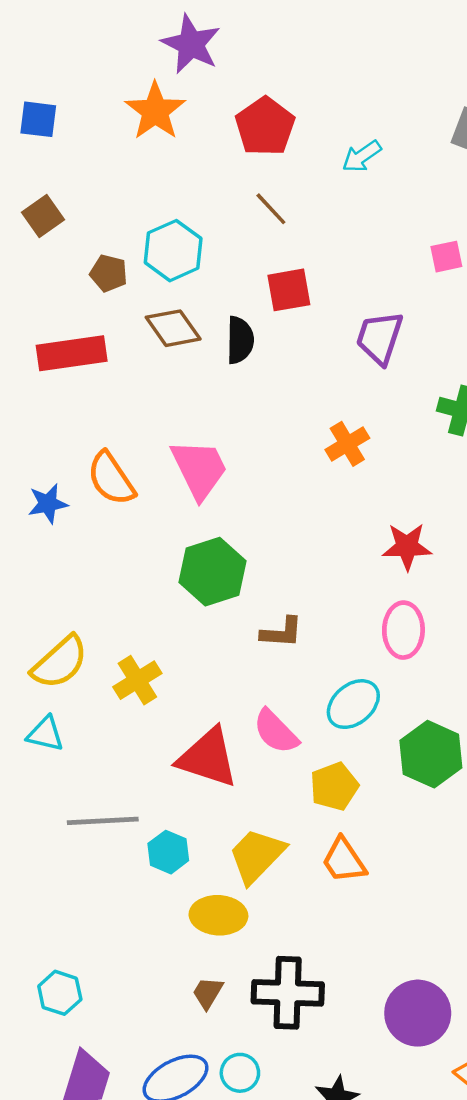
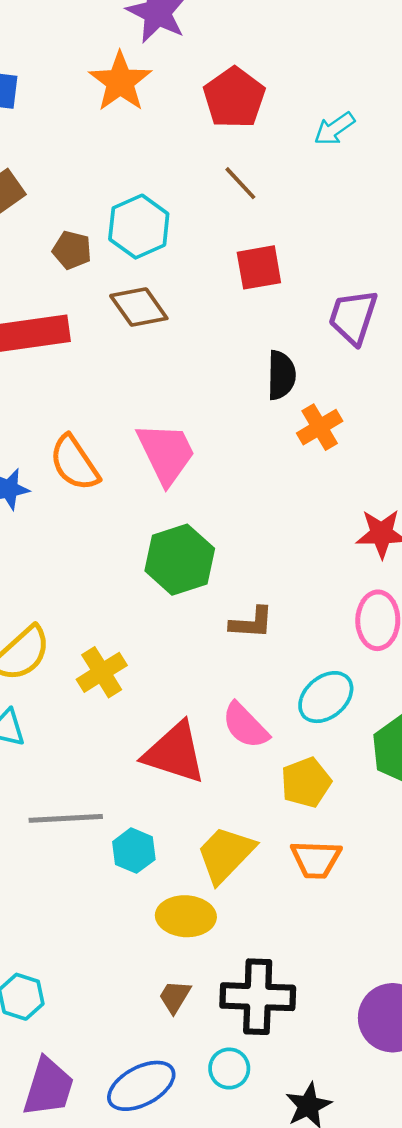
black semicircle: (240, 340) -> (281, 375), moved
orange trapezoid: (344, 860) -> (316, 859), turned -54
cyan circle: (240, 1073) -> (229, 1069), moved

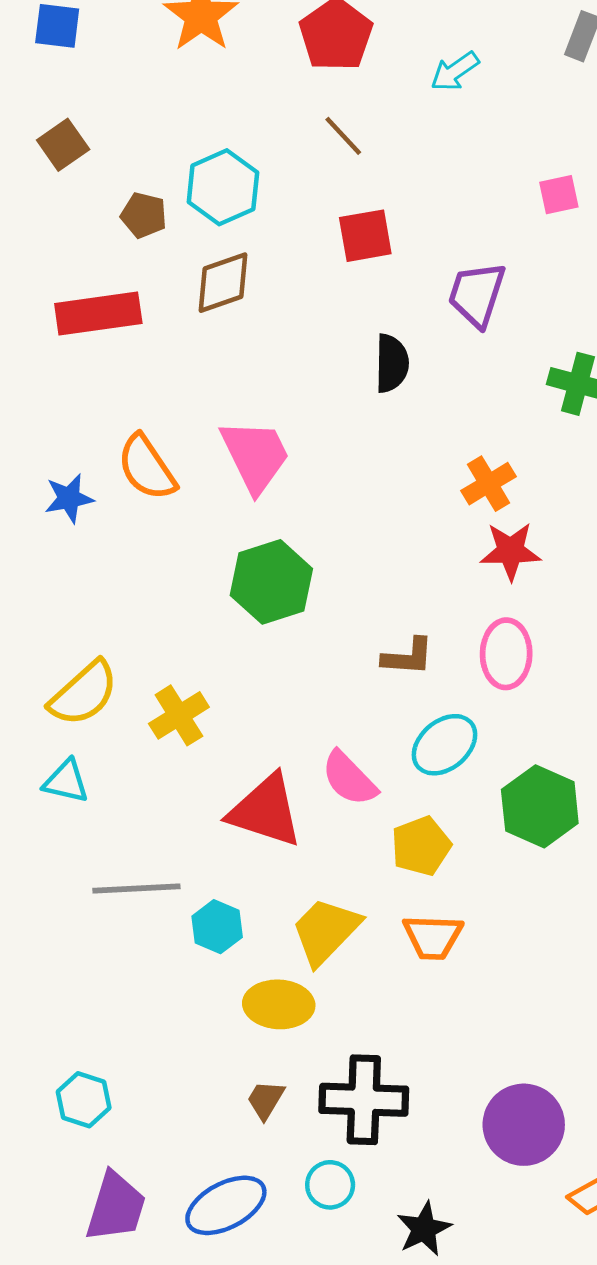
brown diamond: (139, 307) -> (223, 283), turned -74
orange cross: (320, 427) -> (489, 484), moved
brown L-shape: (251, 623) -> (408, 657), moved

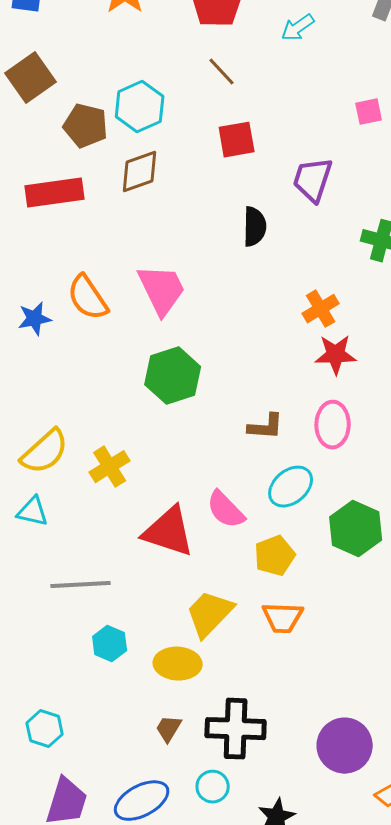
brown square: (63, 145) -> (31, 78), size x1.4
brown pentagon: (144, 215) -> (86, 126), size x1.4
cyan hexagon: (217, 927) -> (110, 644), moved

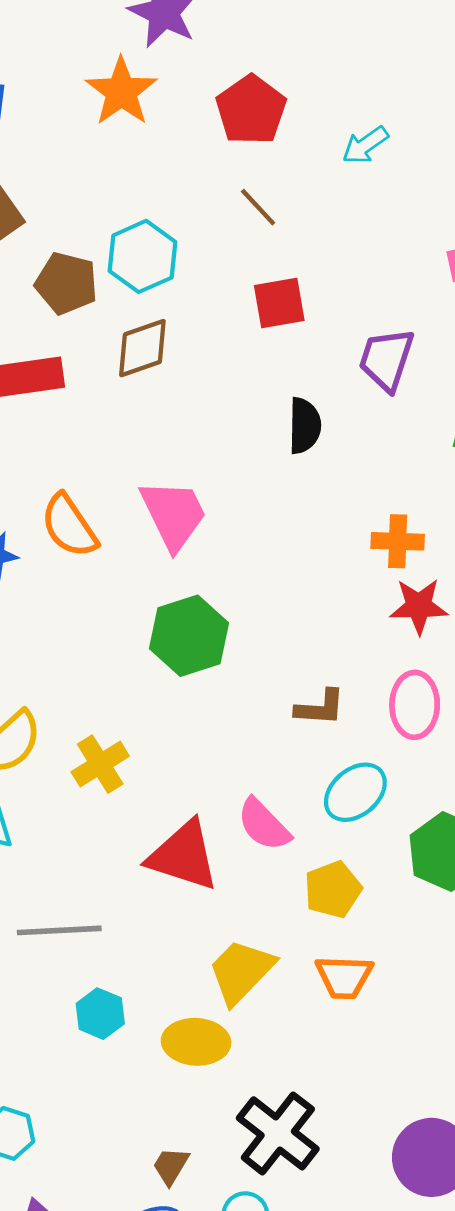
orange cross: (321, 309) -> (398, 541), turned 33
brown trapezoid: (169, 729) -> (171, 1166), moved
black cross: (236, 729) -> (278, 1133), turned 36

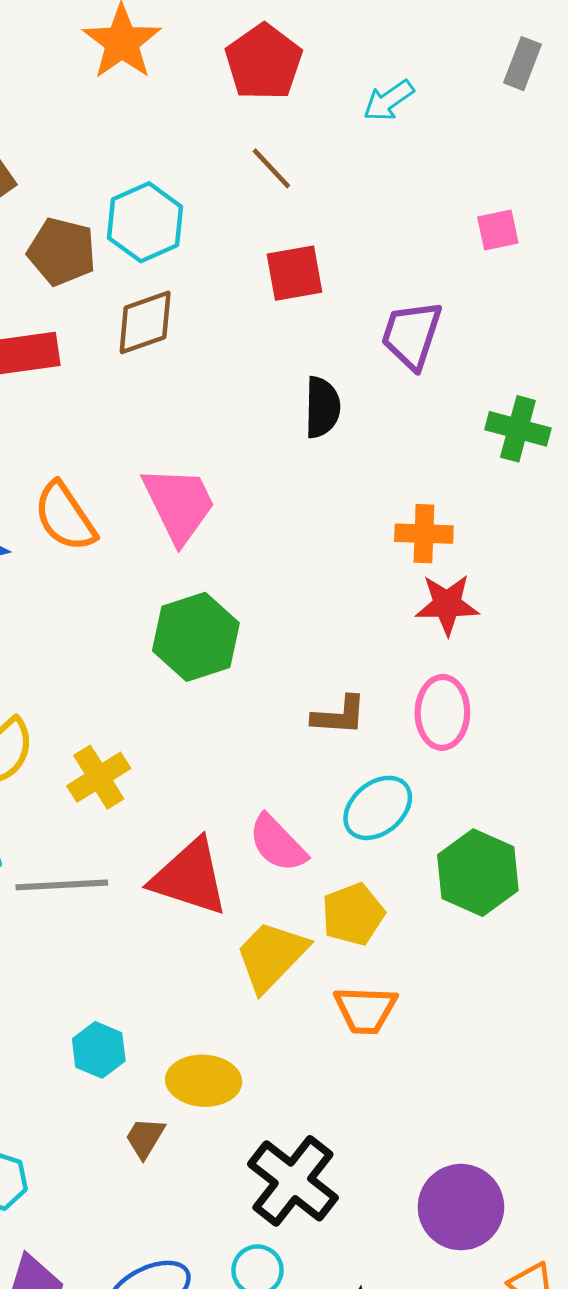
gray line: (59, 930) -> (62, 885), moved
yellow trapezoid: (241, 971) -> (271, 956), moved
brown trapezoid: (171, 1166) -> (145, 1138), moved

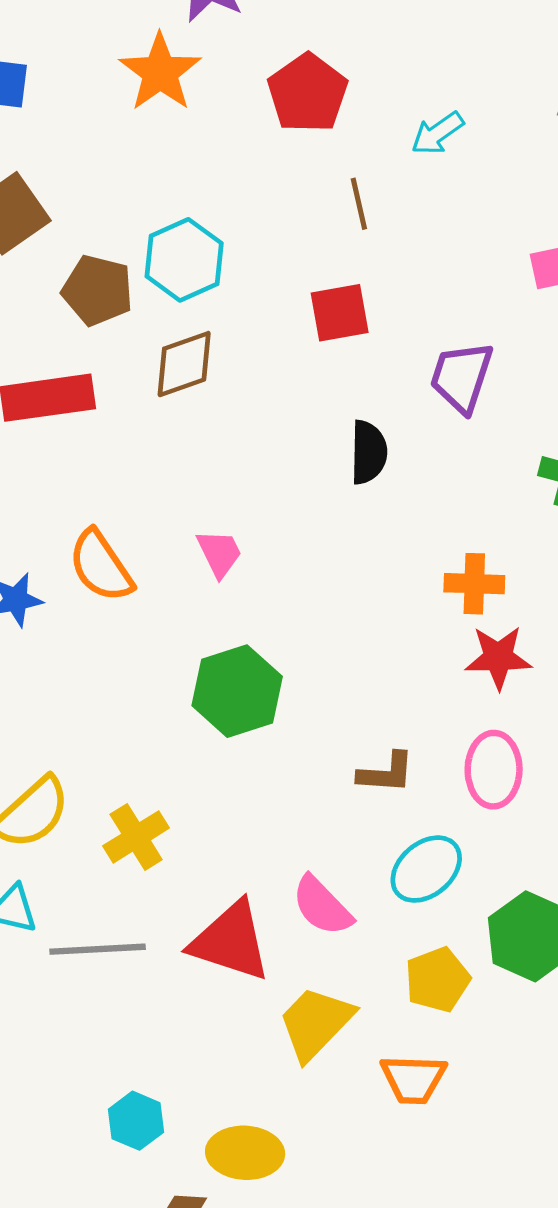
brown line: (271, 168) -> (359, 204), moved, turned 30
pink trapezoid: (179, 504) -> (219, 553), size x0.6
yellow pentagon: (353, 914) -> (437, 980), moved

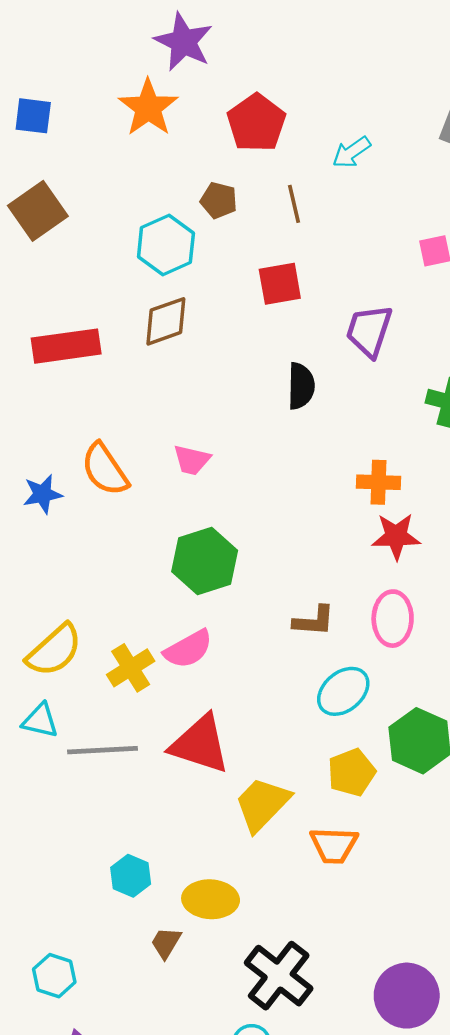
brown pentagon: (98, 290) -> (219, 200), moved, size x0.7
pink trapezoid: (219, 553) -> (192, 460), turned 129
pink semicircle: (322, 906) -> (188, 649), moved, turned -75

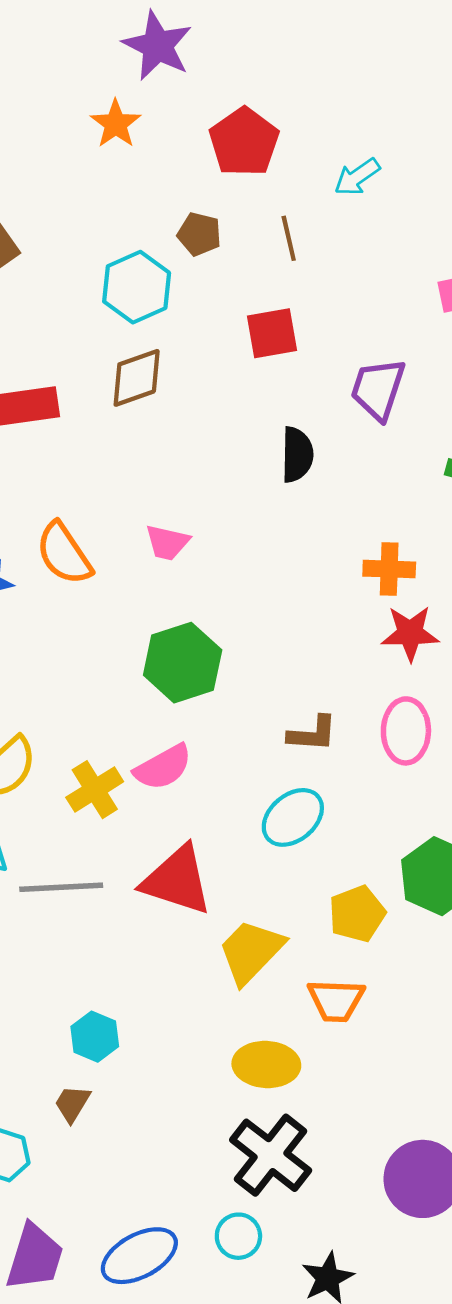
orange star: (148, 108) -> (116, 124), size x0.7
cyan ellipse: (343, 691) -> (293, 817), moved
yellow ellipse: (211, 899) -> (266, 1064), moved
brown trapezoid: (166, 943) -> (72, 1104), moved

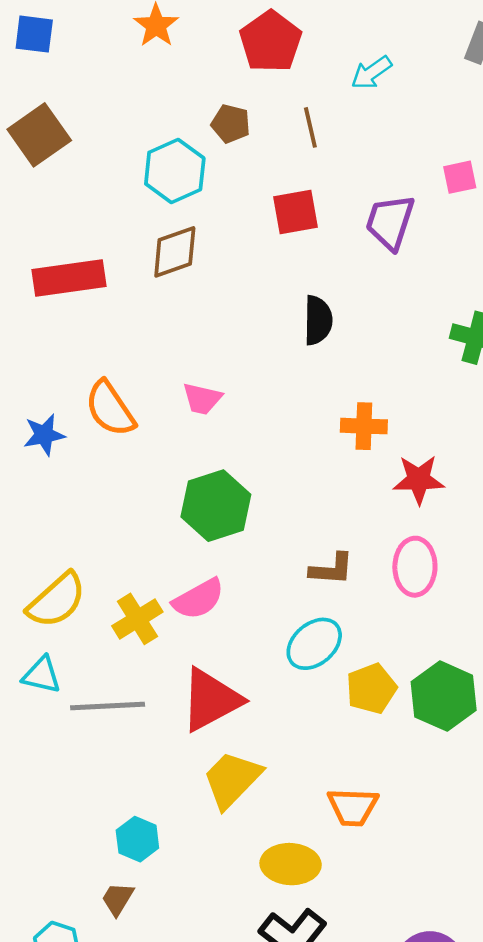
purple trapezoid: (378, 389) -> (390, 222), moved
orange cross: (389, 569) -> (364, 426), moved
red triangle: (177, 880) -> (211, 700), turned -46
yellow pentagon: (357, 914) -> (371, 689), moved
yellow trapezoid: (251, 951) -> (232, 779), moved

